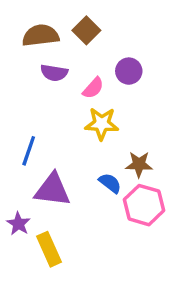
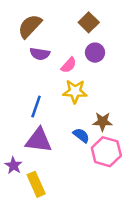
brown square: (86, 30) -> (89, 22), moved
brown semicircle: (41, 35) -> (30, 26), turned -40
blue line: (29, 151) -> (36, 106), moved

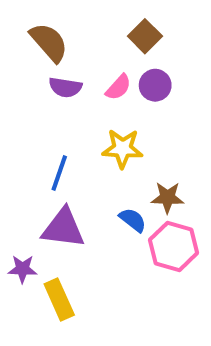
brown semicircle: (30, 26) -> (49, 42), turned 96
pink semicircle: (69, 65) -> (118, 87), moved
purple star: (13, 165) -> (22, 269), turned -30

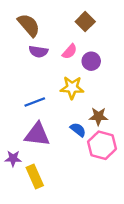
purple circle: (155, 85) -> (91, 61), moved
blue line: (59, 173) -> (35, 102), turned 50

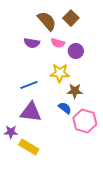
brown semicircle: (29, 25) -> (47, 21), moved
pink semicircle: (70, 52) -> (58, 43), turned 64
brown star: (98, 116) -> (75, 91), moved
yellow rectangle: (35, 176) -> (29, 147), turned -36

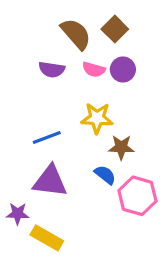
purple circle: (76, 51) -> (123, 69), moved

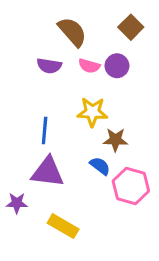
brown square: (115, 29) -> (131, 27), moved
blue line: (47, 138) -> (45, 130), turned -64
yellow rectangle: (47, 238) -> (63, 226), moved

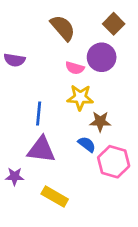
purple semicircle: (49, 66) -> (15, 60), moved
pink semicircle: (89, 66) -> (75, 68), moved
purple circle: (117, 66) -> (102, 57), size x1.4

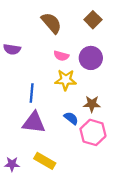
purple circle: (102, 57) -> (91, 58), moved
brown star: (100, 122) -> (92, 104), moved
purple star: (15, 176) -> (12, 164), moved

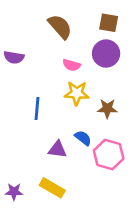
brown square: (93, 20) -> (109, 23), turned -35
purple circle: (91, 58) -> (106, 53), moved
brown star: (92, 104) -> (107, 108), moved
purple triangle: (34, 123) -> (57, 149), moved, size x0.7

